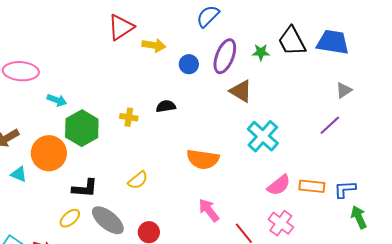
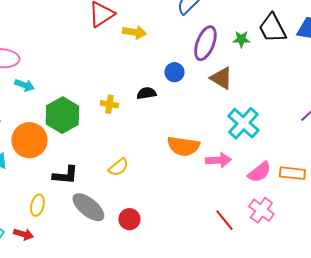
blue circle: (189, 64) -> (174, 72), moved
cyan arrow: (57, 100) -> (24, 85), moved
pink arrow: (209, 210) -> (218, 160), moved, turned 125
yellow ellipse: (70, 218) -> (37, 205), moved, turned -35

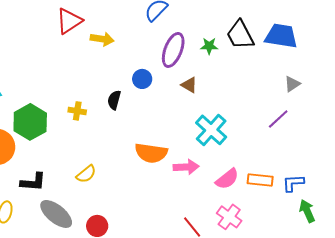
brown triangle: (221, 78) -> (189, 85), size x0.7
black semicircle: (146, 93) -> (114, 100), turned -66

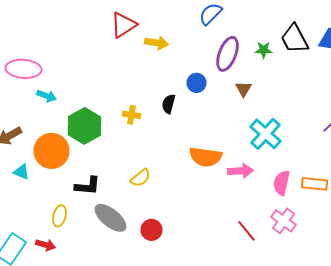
brown triangle: (189, 85) -> (244, 89), turned 30
pink semicircle: (227, 179) -> (282, 183), turned 140

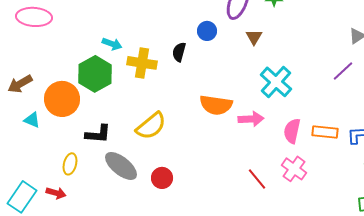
cyan arrow: (46, 96) -> (112, 44), moved
yellow cross: (132, 115) -> (142, 63), size x1.6
yellow semicircle: (140, 178) -> (151, 126), size x1.5

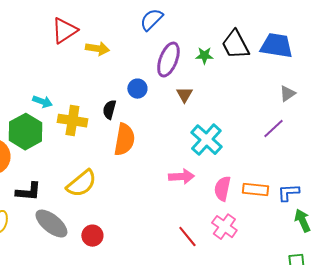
orange semicircle: (216, 105) -> (124, 140), moved, turned -88

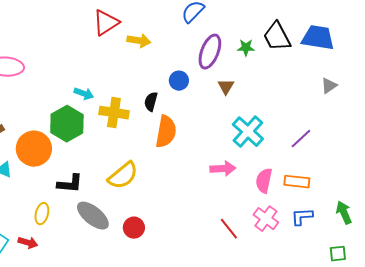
purple line: (273, 129) -> (301, 139), moved
blue L-shape: (288, 193) -> (302, 217), moved

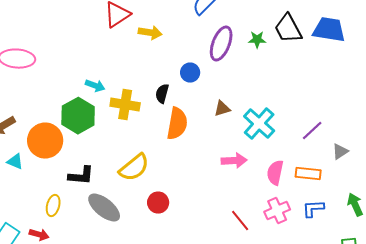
gray triangle: (329, 86) -> (340, 152), moved
brown triangle: (226, 87) -> (222, 109), moved, turned 42
pink cross: (266, 219) -> (277, 211), turned 30
red circle: (134, 228) -> (158, 203), moved

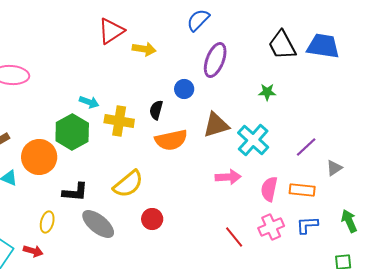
green star: (257, 40) -> (267, 92), moved
brown triangle: (222, 109) -> (216, 125), size x1.6
orange semicircle: (177, 124) -> (171, 140), turned 68

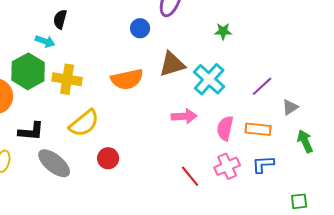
black semicircle: (156, 110) -> (60, 19), moved
yellow cross: (119, 121) -> (67, 79), moved
green arrow: (349, 221) -> (305, 141), moved

